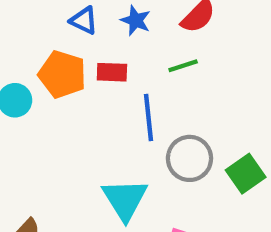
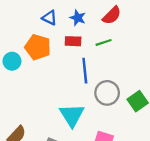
red rectangle: (112, 72) -> (73, 41), moved

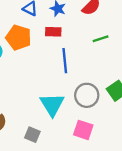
green line: (104, 42) -> (101, 39), moved
gray circle: (107, 93) -> (87, 95), moved

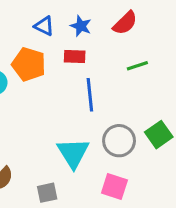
gray square: (32, 135) -> (47, 193), turned -35

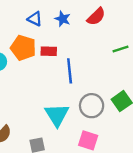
red rectangle: (75, 57) -> (49, 51), moved
green line: (137, 66) -> (120, 49), moved

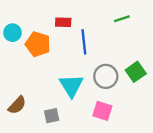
orange pentagon: (23, 48) -> (38, 44), moved
green line: (120, 49) -> (122, 19), moved

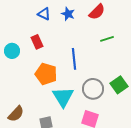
red rectangle: (63, 22) -> (37, 42), moved, turned 64
orange pentagon: (38, 44) -> (46, 74), moved

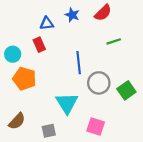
blue triangle: (44, 14) -> (47, 23), moved, turned -32
orange pentagon: (46, 74) -> (24, 79), moved
gray circle: (93, 89) -> (99, 83), moved

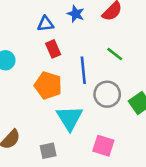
green line: (114, 41) -> (115, 54), moved, turned 56
red rectangle: (39, 45) -> (53, 49), moved
orange pentagon: (24, 79) -> (48, 85), moved

